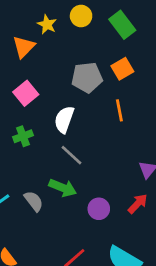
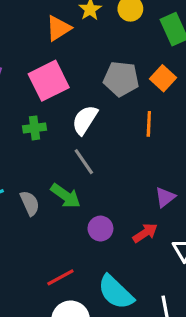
orange square: (122, 69) -> (163, 78), turned -30
pink square: (26, 93) -> (49, 81), size x1.4

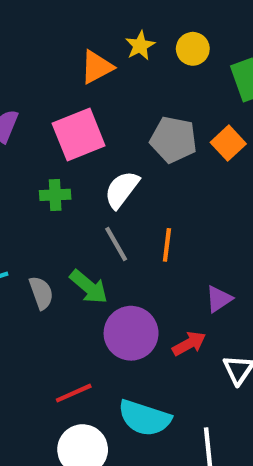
orange line: (149, 124) -> (167, 245), moved
purple circle: (100, 229) -> (131, 333), size x1.6
cyan semicircle: (116, 292) -> (144, 418), turned -30

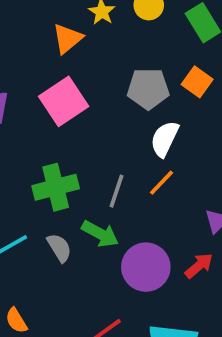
white semicircle: (122, 190) -> (165, 139), moved
green cross: (55, 195) -> (56, 187), moved, size x1.6
gray line: (116, 244) -> (117, 191), turned 60
orange line: (167, 245) -> (162, 183), turned 48

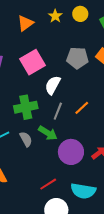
orange triangle: (67, 39) -> (25, 23), moved
white semicircle: (165, 139) -> (53, 85), moved

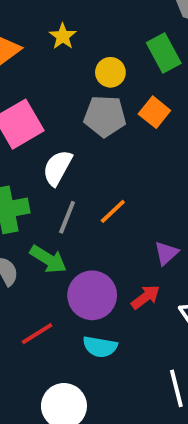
yellow circle: (80, 14) -> (110, 72), moved
red line: (48, 184) -> (37, 334), moved
cyan semicircle: (83, 191) -> (100, 347), moved, size x0.7

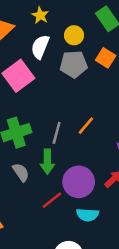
white semicircle: (57, 168) -> (40, 47), moved
green arrow: (48, 259) -> (47, 162), turned 65
red line: (37, 334) -> (52, 200), moved

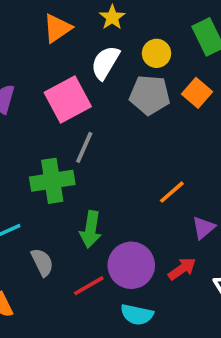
orange line: (86, 126) -> (172, 192), moved
gray line: (57, 133) -> (84, 147), moved
gray semicircle: (21, 172) -> (42, 262), moved

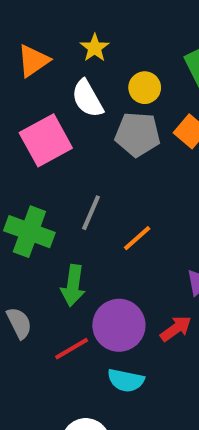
white semicircle: (105, 63) -> (87, 99), turned -60
gray line: (84, 147) -> (91, 213), moved
green cross: (52, 181) -> (29, 232), turned 30
orange line: (172, 192) -> (137, 238), moved

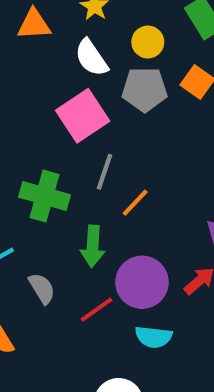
orange triangle: (33, 61) -> (34, 24), turned 36
pink square: (46, 140) -> (83, 116), moved
orange line: (137, 238) -> (135, 203), moved

